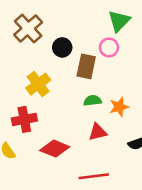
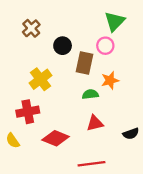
brown cross: (28, 29) -> (31, 28), size x0.7
orange star: (119, 107) -> (110, 80), moved

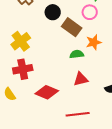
brown rectangle: (84, 63) -> (72, 27), turned -66
yellow cross: (41, 79) -> (21, 41), moved

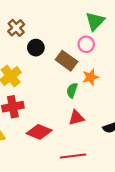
black circle: (53, 12) -> (36, 48), moved
green semicircle: (77, 54) -> (72, 90), turned -64

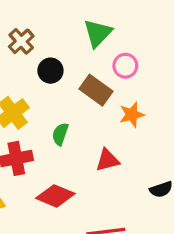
green triangle: (95, 21) -> (98, 33), moved
green semicircle: (72, 90) -> (60, 134), moved
red triangle: (76, 118) -> (107, 160), moved

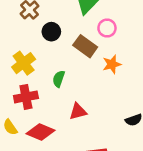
red triangle: (107, 160) -> (78, 111), moved
red diamond: (55, 196) -> (40, 132), moved

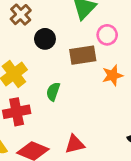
brown rectangle: (85, 46) -> (83, 55), turned -45
red triangle: (78, 111) -> (75, 144), moved

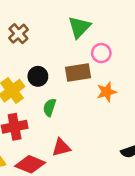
black circle: (45, 39) -> (38, 76), moved
red triangle: (75, 144) -> (61, 147), moved

